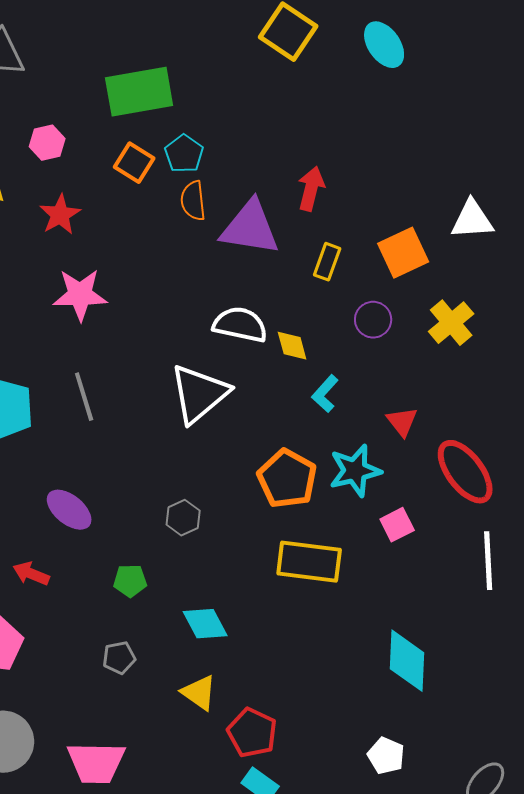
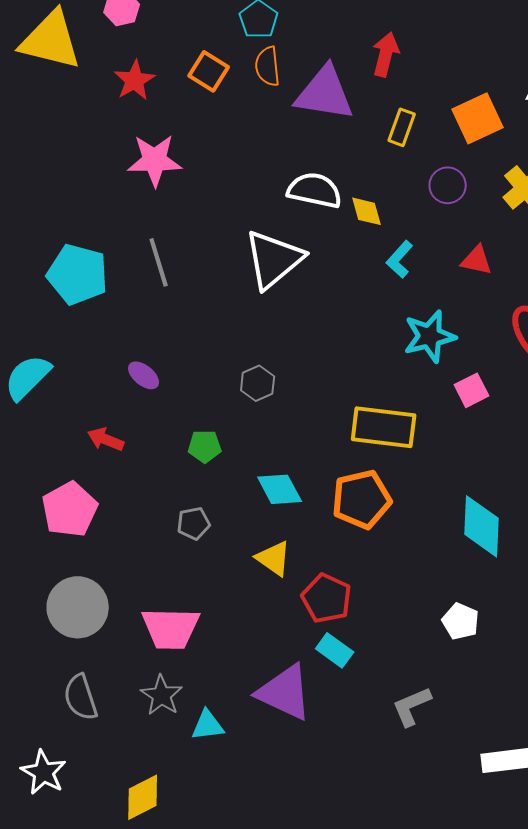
orange square: (134, 163) -> (209, 71), moved
red triangle: (402, 422) -> (477, 260), moved, turned -40
orange pentagon: (287, 479) -> (362, 499), moved, turned 30
purple ellipse: (69, 510) -> (144, 375), size x0.7

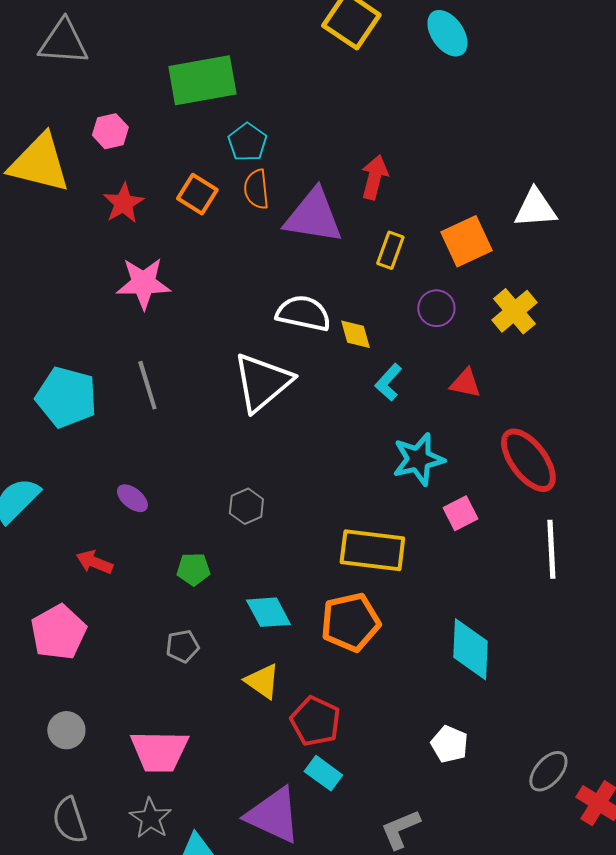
gray circle: (78, 607) -> (66, 730), size x0.6

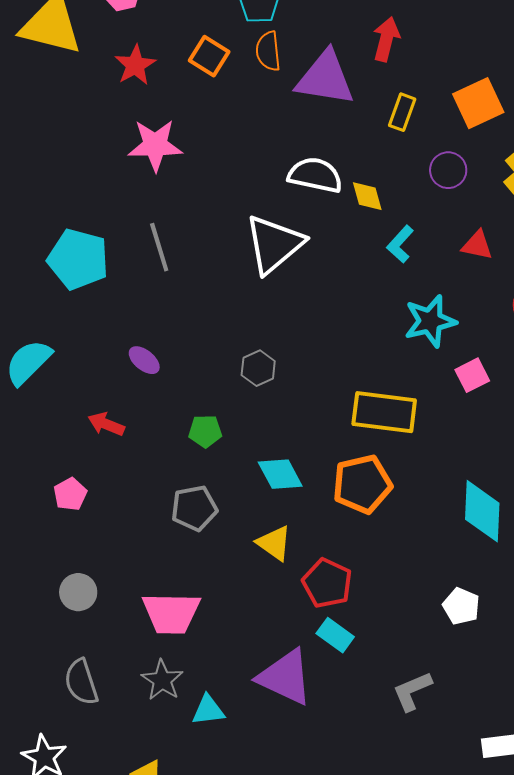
pink pentagon: (58, 632) -> (70, 494), size x0.6
gray pentagon: (182, 646) -> (194, 508), size x1.4

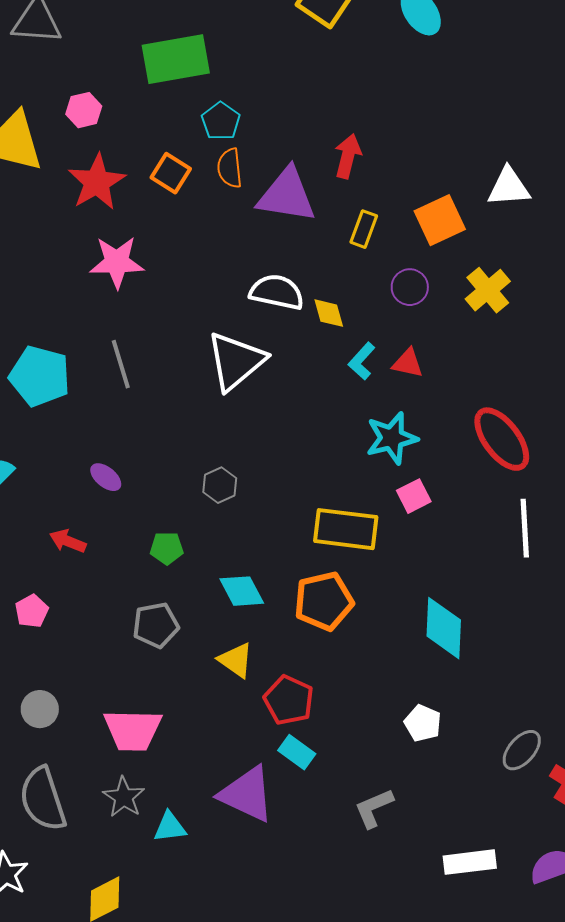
red star: (135, 65) -> (97, 182), size x1.4
red triangle: (477, 245) -> (408, 363), moved
pink square: (472, 375) -> (414, 496), moved
gray semicircle: (81, 682) -> (43, 799), size x1.4

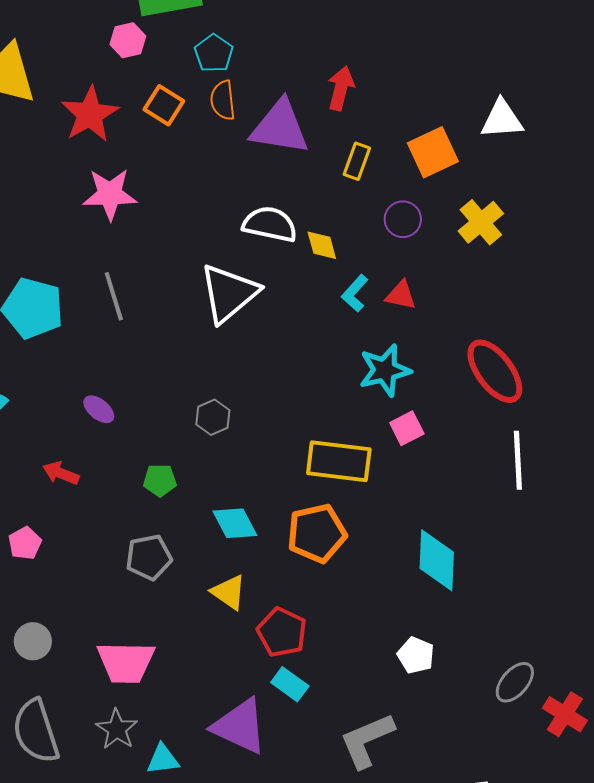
pink hexagon: (84, 110) -> (128, 40), moved
gray L-shape: (374, 808) -> (367, 740), size x1.4

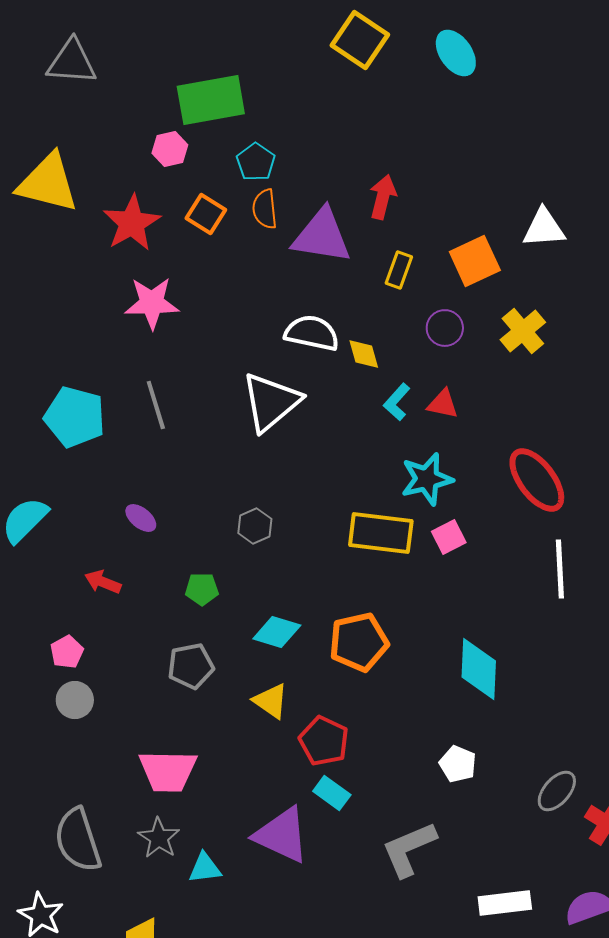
yellow rectangle: (339, 461) -> (381, 533), moved
cyan diamond: (235, 523) -> (277, 632), turned -45
gray circle: (33, 641) -> (75, 700), moved

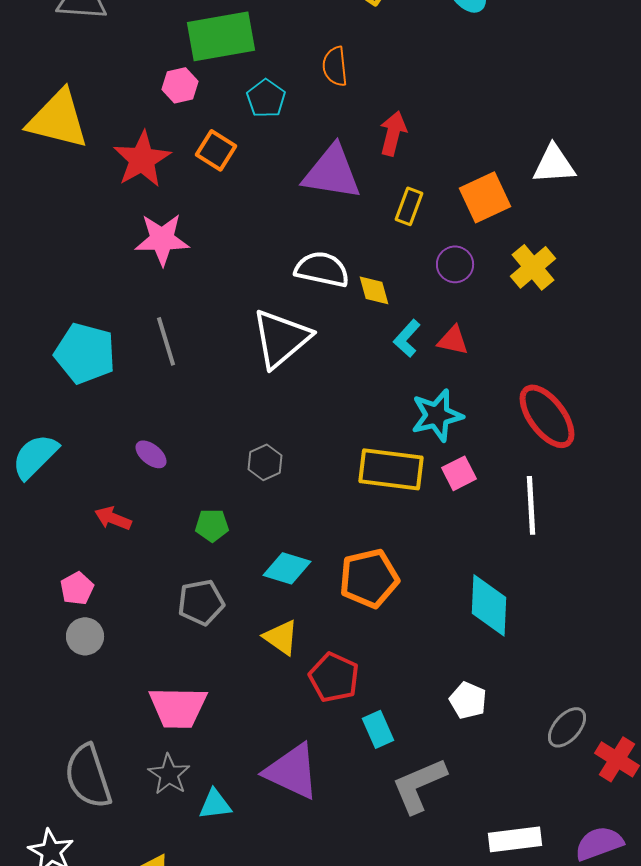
orange semicircle: (265, 209) -> (335, 66), moved
white line: (560, 569) -> (531, 505), moved
cyan rectangle: (332, 793) -> (378, 729), moved, turned 30

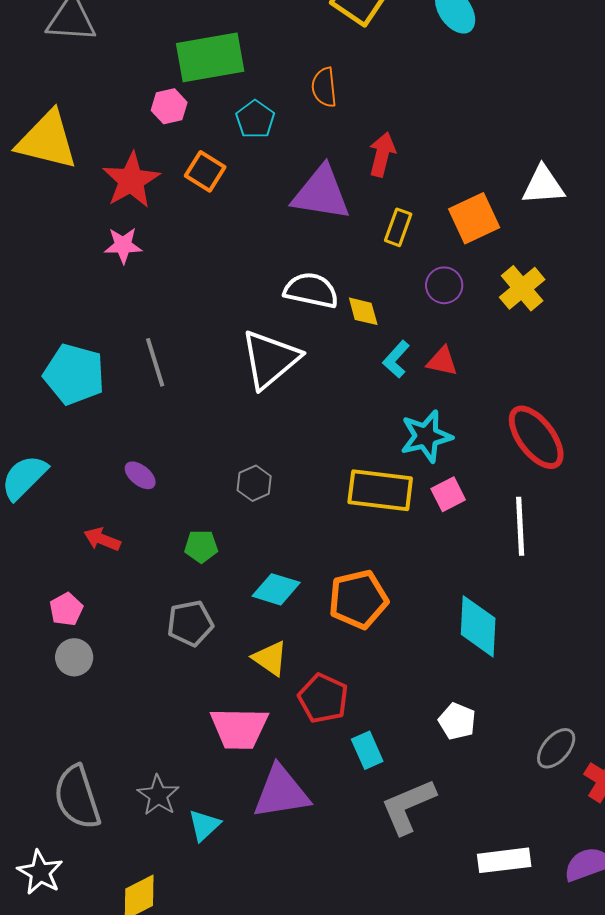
pink star: (162, 239) -> (123, 245), moved, size x0.7
pink trapezoid: (178, 707) -> (239, 728), moved
purple triangle: (292, 771) -> (281, 792), turned -34
cyan triangle: (215, 804) -> (204, 825), turned -36

